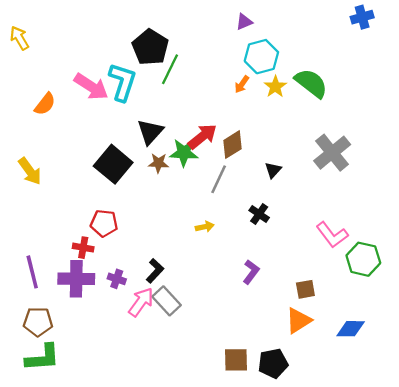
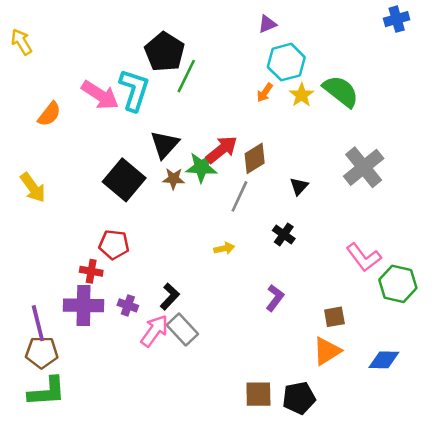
purple line: (32, 272) -> (38, 323), moved

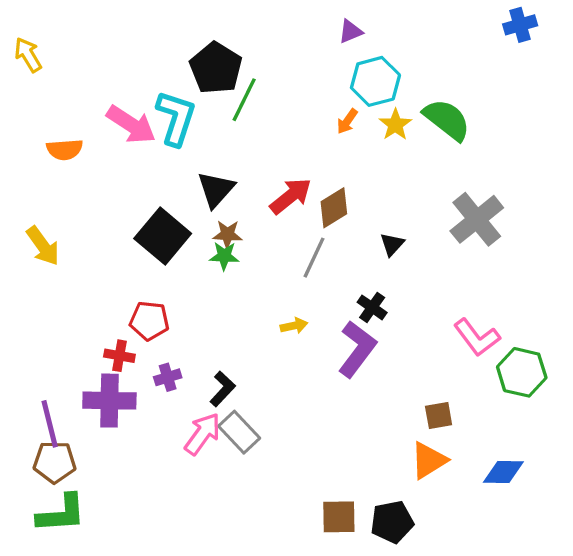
orange semicircle: (49, 114) -> (65, 150), turned 48
green star: (201, 167) -> (224, 256), moved, size x0.7
purple L-shape: (275, 298) -> (357, 349), moved, size x1.6
purple cross: (128, 305) -> (168, 377), moved, turned -36

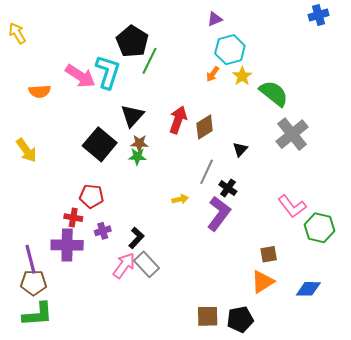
green semicircle: (447, 120) -> (274, 93), moved
red arrow: (291, 196) -> (178, 120), turned -32
gray line: (314, 258) -> (207, 172), moved

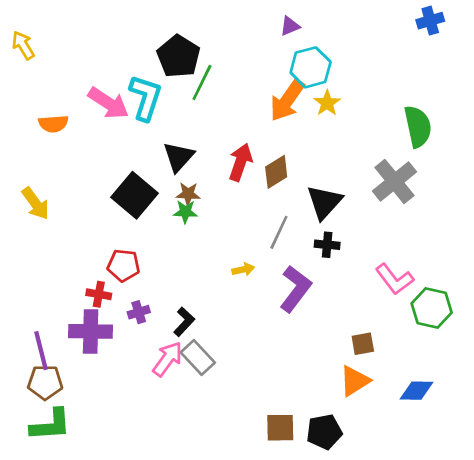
orange arrow: (213, 74) -> (287, 100), size x2.0
green semicircle: (274, 93) -> (418, 126), moved, turned 40
black triangle: (240, 149) -> (324, 202), size x1.8
black cross: (228, 188) -> (327, 245), moved, turned -30

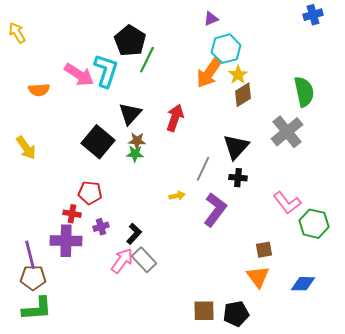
brown diamond: (276, 172) -> (243, 95), moved
orange triangle: (355, 381) -> (258, 277), turned -35

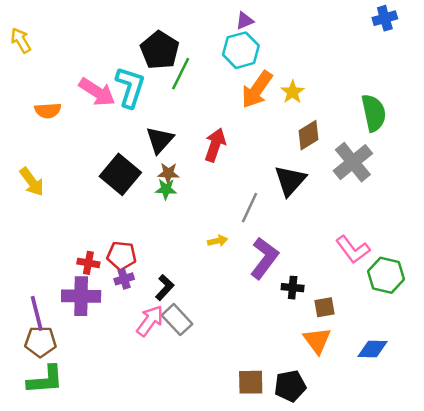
purple triangle: (211, 19) -> (245, 21), moved
cyan hexagon: (226, 49) -> (241, 50), moved
brown diamond: (243, 95) -> (309, 135), moved
black cross: (238, 178) -> (293, 288), moved
red pentagon: (90, 193) -> (122, 256), moved

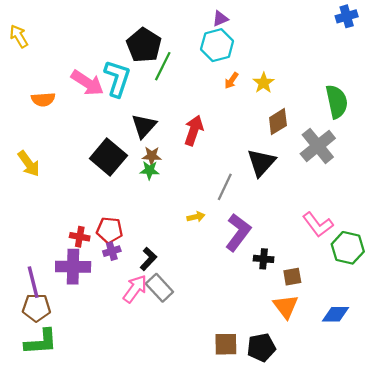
orange arrow: (257, 90) -> (231, 81), size x0.5

